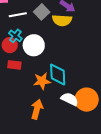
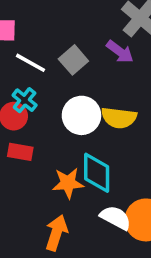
white line: (18, 15) -> (31, 63), turned 36
yellow semicircle: (62, 20) -> (119, 118), moved
white circle: (34, 45) -> (81, 115), moved

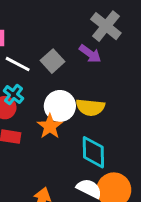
cyan diamond: (97, 173) -> (93, 152), moved
orange star: (68, 183) -> (50, 126), moved, turned -30

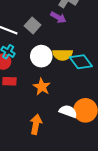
orange star: (50, 126) -> (42, 87), moved
cyan diamond: (93, 152) -> (81, 62), moved, turned -30

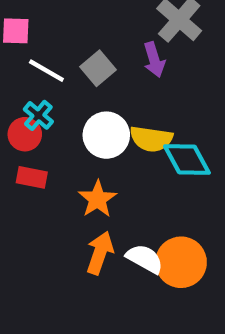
purple arrow: (58, 17) -> (154, 60), turned 35
orange arrow: (36, 124) -> (100, 253), moved

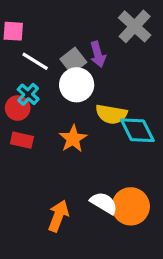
purple arrow: (154, 60) -> (98, 54), moved
white circle: (106, 135) -> (77, 85), moved
orange star: (98, 199) -> (73, 139), moved
orange arrow: (100, 253) -> (58, 216), moved

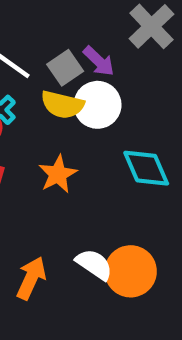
purple arrow: (98, 54) -> (99, 61), turned -35
white circle: (77, 85) -> (97, 105), moved
yellow semicircle: (111, 114) -> (62, 105), moved

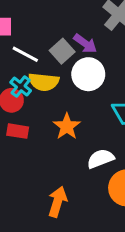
yellow semicircle: (62, 105) -> (44, 82), moved
white semicircle: (94, 264) -> (101, 159), moved, turned -48

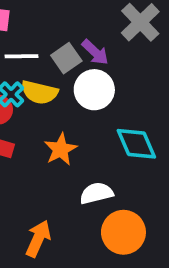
white line: (25, 54) -> (21, 56), turned -36

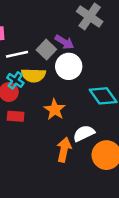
orange arrow: (38, 239) -> (64, 150), moved

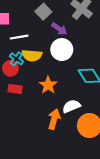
gray square: (46, 50) -> (43, 12), moved

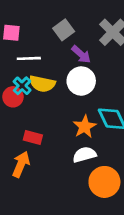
orange star: (48, 85) -> (85, 127), moved
red rectangle: (15, 89) -> (33, 137), moved
orange arrow: (54, 119) -> (21, 164), moved

